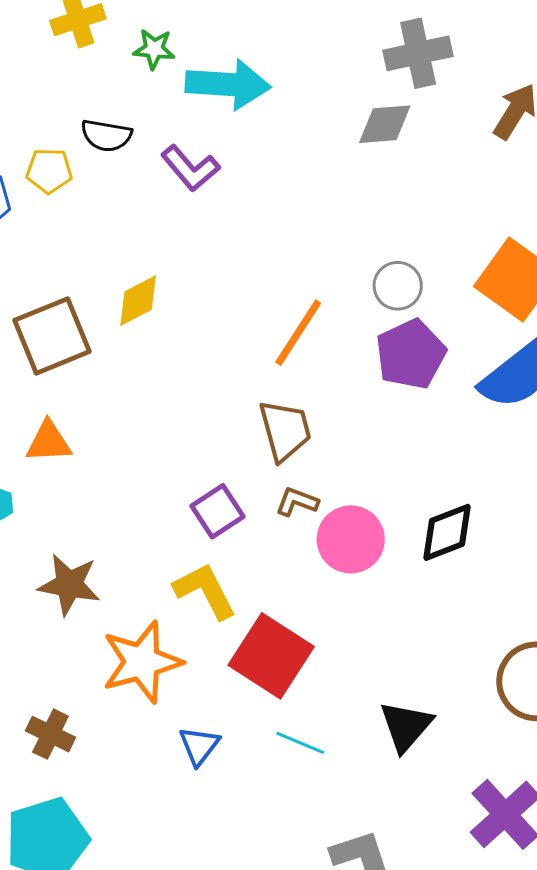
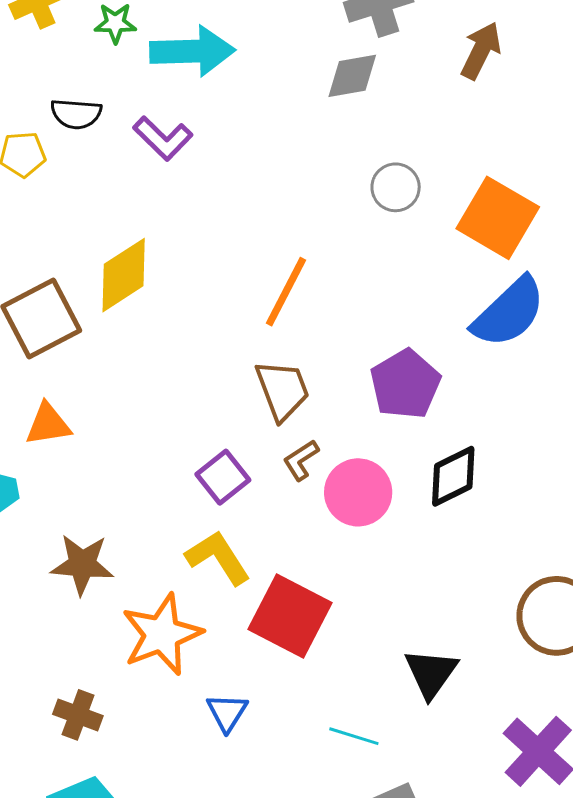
gray circle: (398, 286) -> (396, 187), moved
yellow diamond: (138, 301) -> (124, 275), size x1.4
purple pentagon: (411, 354) -> (405, 384), moved
brown L-shape: (297, 502) -> (301, 460), turned -48
cyan line: (300, 743) -> (354, 736), moved

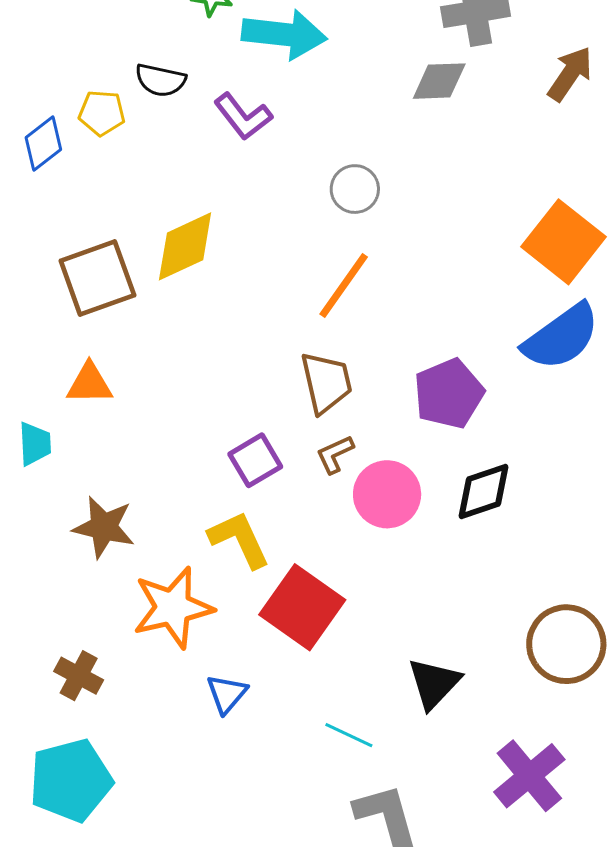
gray circle: (396, 187) -> (355, 189), moved

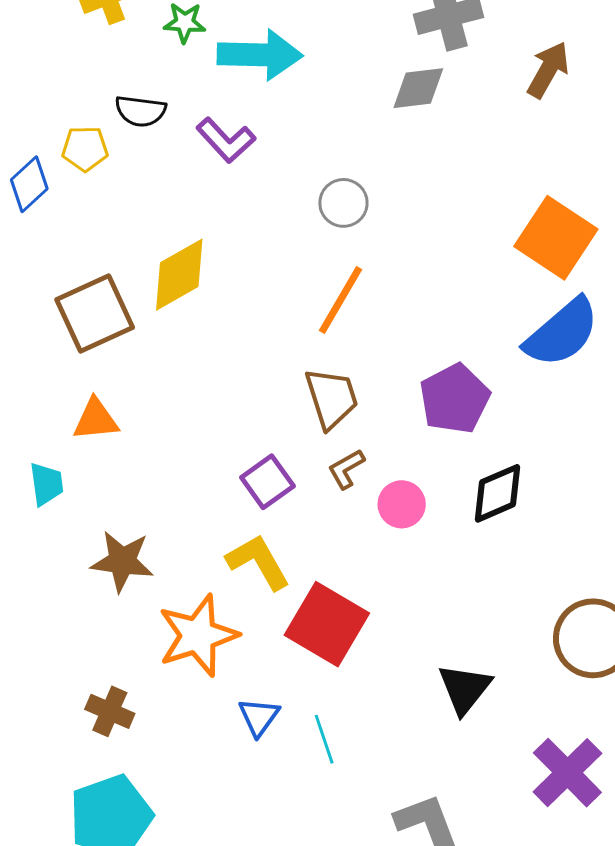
pink circle: (387, 494) -> (402, 504), size x0.7
cyan line: (349, 735) -> (324, 739), moved, turned 51

